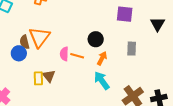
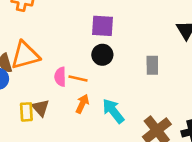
purple square: (125, 14) -> (103, 26), moved
orange triangle: (39, 37) -> (25, 55), turned 40
orange arrow: (102, 58) -> (82, 104), moved

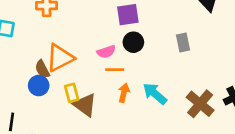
pink semicircle: (60, 77) -> (106, 52), moved, turned -96
brown triangle: (41, 108) -> (85, 105), size x1.4
yellow rectangle: (26, 112) -> (72, 93), moved

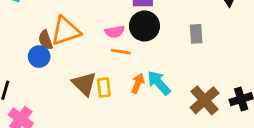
black circle: (133, 42) -> (144, 26), size x1.4
yellow rectangle: (72, 93) -> (104, 87), moved
orange arrow: (124, 93) -> (138, 83), moved

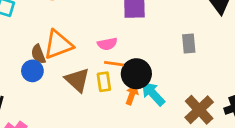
black circle: (144, 26) -> (136, 74), moved
brown triangle: (84, 84) -> (77, 80), moved
yellow rectangle: (104, 87) -> (104, 82), moved

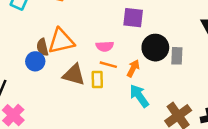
black circle: (136, 74) -> (155, 48), moved
brown triangle: (77, 80) -> (74, 75), turned -35
orange arrow: (132, 95) -> (133, 68), moved

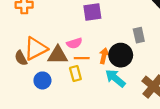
black circle: (155, 48) -> (121, 55), moved
blue circle: (35, 61) -> (42, 80), moved
brown triangle: (74, 75) -> (58, 55), moved

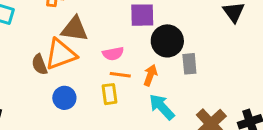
gray rectangle: (139, 35) -> (189, 64), moved
brown triangle: (58, 55) -> (74, 29), moved
black circle: (121, 55) -> (167, 41), moved

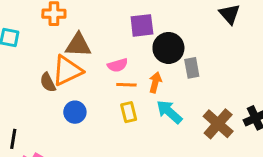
yellow rectangle: (109, 94) -> (129, 112), moved

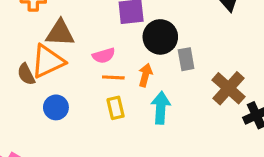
cyan arrow: (169, 112) -> (161, 108), turned 52
brown cross: (218, 124) -> (229, 88), moved

